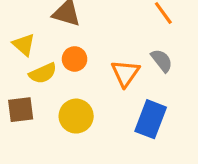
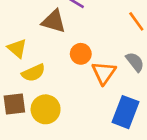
orange circle: (75, 59) -> (81, 54), moved
yellow circle: (76, 116) -> (46, 109), moved

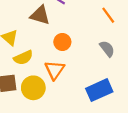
orange triangle: (104, 73) -> (55, 70), moved
blue rectangle: (125, 112) -> (99, 90), turned 45

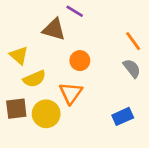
orange line: (108, 15) -> (133, 41), moved
blue rectangle: (99, 90) -> (123, 116), size x0.7

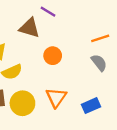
orange line: (133, 41) -> (100, 38), turned -72
orange triangle: (71, 93) -> (56, 97), moved

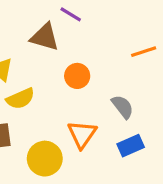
gray semicircle: (99, 63) -> (123, 107), moved
yellow circle: (22, 103) -> (45, 159), moved

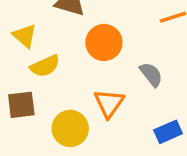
orange circle: (77, 76) -> (104, 42), size x1.4
blue rectangle: (131, 146) -> (168, 132), moved

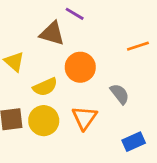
yellow semicircle: (45, 66) -> (45, 87), moved
yellow circle: (70, 128) -> (44, 121), moved

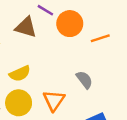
orange circle: (80, 67) -> (70, 24), moved

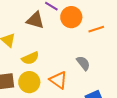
orange triangle: (54, 100) -> (58, 80), turned -30

